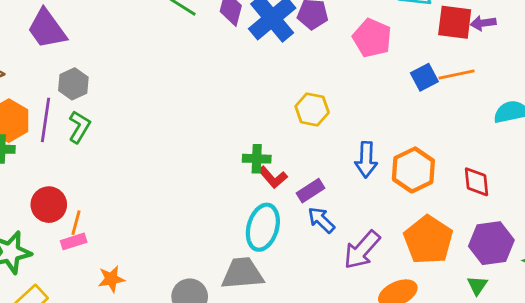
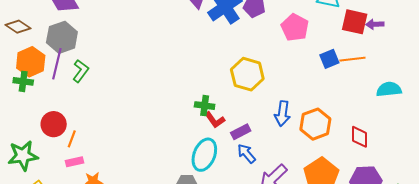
gray hexagon: (73, 84) -> (62, 37), moved, size x1.4
yellow hexagon: (312, 109) -> (247, 74), size x1.4
pink rectangle: (74, 241) -> (75, 162), moved

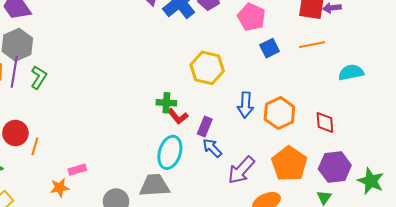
blue square: (329, 59) -> (270, 48), moved
purple rectangle: (241, 132) -> (205, 127), turned -36
pink rectangle: (75, 162) -> (77, 170), moved

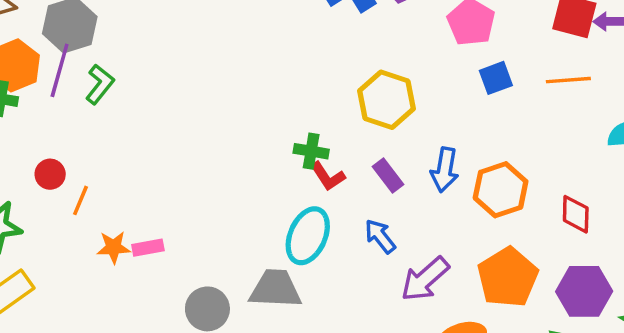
purple rectangle: (205, 127) -> (388, 176), moved, turned -66
red circle: (15, 133) -> (50, 174), size x0.7
orange star: (60, 188) -> (113, 247), moved

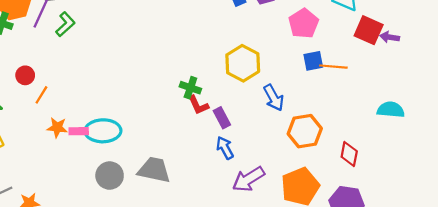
orange line: (568, 80) -> (333, 67), moved
blue arrow: (445, 170) -> (274, 98), moved, turned -48
purple rectangle: (388, 176) -> (222, 118), moved
cyan ellipse: (308, 236) -> (103, 131), moved, turned 56

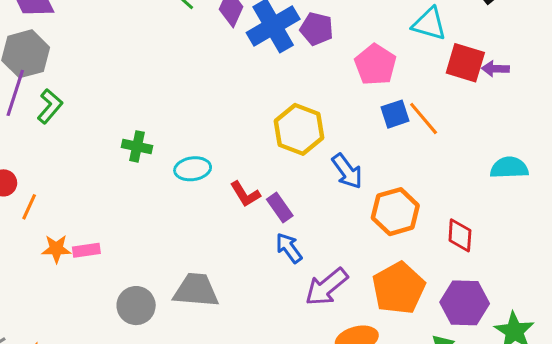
orange line: (333, 67) -> (424, 118), turned 52
green cross: (190, 88) -> (137, 146), moved
cyan ellipse: (103, 131) -> (193, 169), moved, size x0.7

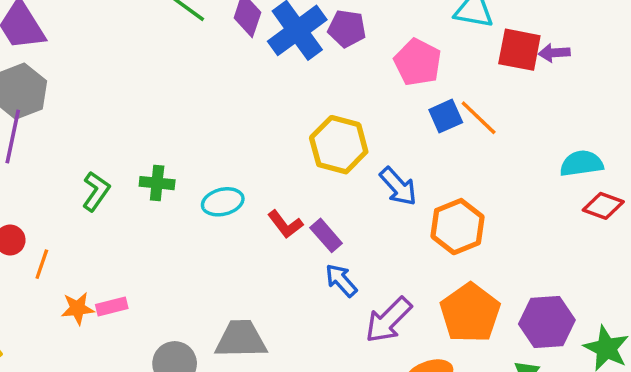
green L-shape: (50, 106) -> (96, 191), moved
red diamond: (460, 235) -> (603, 206), moved, turned -68

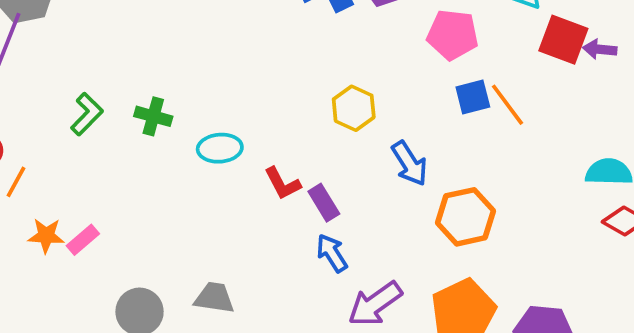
pink pentagon: (418, 62) -> (453, 35), turned -30
yellow hexagon: (339, 145) -> (354, 108), size x0.7
pink rectangle: (112, 307) -> (83, 240), turned -36
gray trapezoid: (241, 339) -> (214, 298), size x0.7

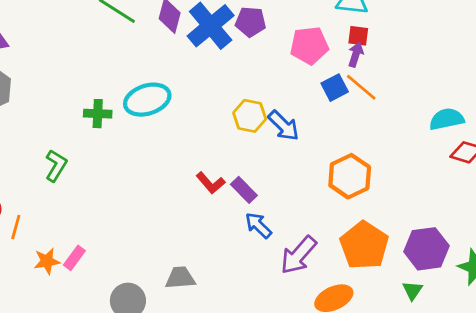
red square: (563, 40) -> (358, 36), moved, size x0.6
purple arrow: (600, 49) -> (356, 55), moved, turned 115
green cross: (153, 116) -> (98, 114), moved
cyan ellipse: (220, 148) -> (147, 100), moved, size x1.4
blue arrow: (410, 163) -> (284, 126), moved

